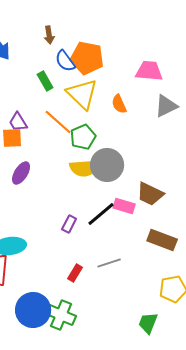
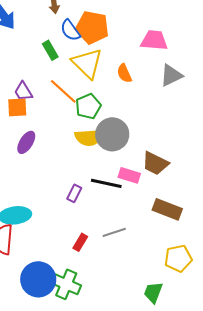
black line: (101, 214) -> (106, 183), turned 52

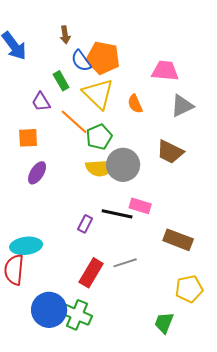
purple trapezoid: (23, 91) -> (41, 102), moved
brown trapezoid: (155, 163) -> (170, 152), moved
red rectangle: (80, 242) -> (91, 273), size x1.6

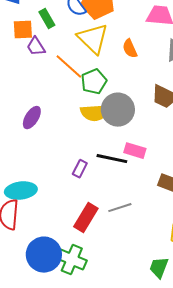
green rectangle: (61, 81) -> (47, 19), moved
orange square: (28, 138) -> (23, 30), moved

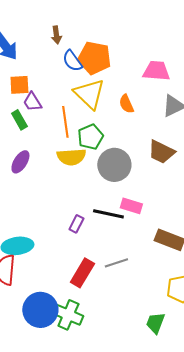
green rectangle: (47, 19) -> (19, 120), moved
orange line: (69, 67) -> (65, 122), turned 40
yellow semicircle: (95, 113) -> (71, 157), moved
purple ellipse: (32, 118) -> (20, 162), moved

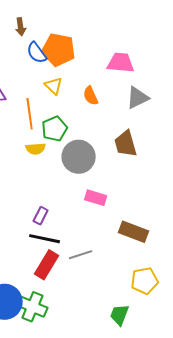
yellow triangle: (89, 94) -> (54, 86), size x0.6
brown trapezoid: (161, 152) -> (126, 144), turned 48
yellow semicircle: (71, 157) -> (36, 149), size x0.7
black line: (108, 214) -> (45, 239), moved

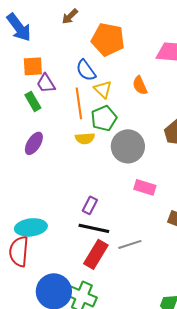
brown arrow: (21, 27) -> (70, 16), turned 54
blue semicircle: (37, 53) -> (86, 70), moved
yellow triangle: (54, 86) -> (103, 89), moved

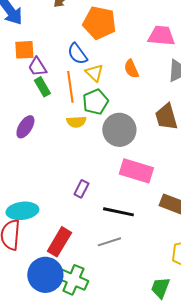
green rectangle: (33, 101) -> (42, 87), moved
pink rectangle: (145, 187) -> (136, 171), size x1.5
black line: (94, 228) -> (118, 212), moved
gray line: (130, 244) -> (109, 242), moved
red rectangle: (96, 254) -> (59, 242), moved

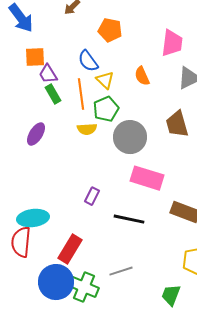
orange pentagon: (99, 23) -> (110, 30), size x0.7
pink trapezoid: (161, 36) -> (172, 43), turned 92
gray line: (109, 242) -> (121, 271), moved

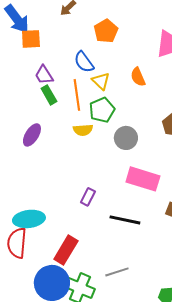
orange pentagon: (110, 30) -> (106, 31), turned 30
orange square: (35, 57) -> (31, 39), moved
gray circle: (130, 137) -> (126, 138), size x0.7

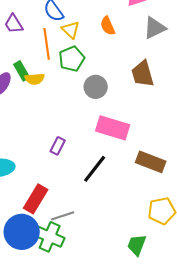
green rectangle: (49, 95) -> (22, 71), moved
yellow semicircle: (83, 130) -> (35, 79), moved
black line: (125, 220) -> (95, 169), turned -64
gray line: (117, 272) -> (63, 216), moved

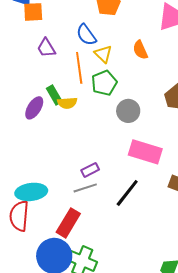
purple rectangle: (58, 146) -> (90, 170), turned 36
gray line: (63, 216) -> (85, 188), moved

